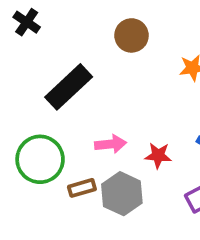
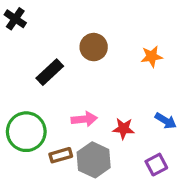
brown circle: (132, 35) -> (94, 47), moved
black rectangle: (69, 87) -> (50, 72), size x0.7

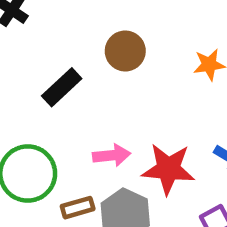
red star: (123, 129) -> (168, 169), size x1.6

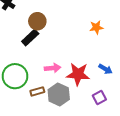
brown circle: (125, 51) -> (37, 21), moved

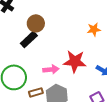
red star: (78, 74) -> (75, 61), moved

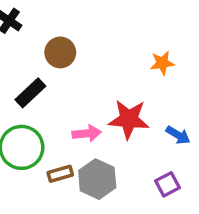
black rectangle: (29, 39) -> (30, 93), moved

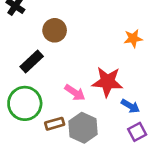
pink arrow: (87, 133) -> (75, 93), turned 40
blue arrow: (178, 135) -> (130, 106), moved

